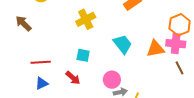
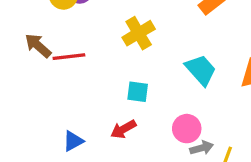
red line: (41, 62) -> (69, 57), moved
red arrow: (73, 78) -> (123, 129), turned 112

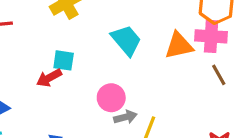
red arrow: (123, 129) -> (49, 78), moved

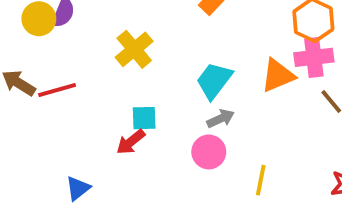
cyan trapezoid: (126, 40) -> (214, 81), turned -92
gray arrow: (125, 117) -> (221, 119), moved

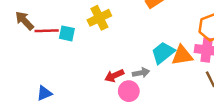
cyan trapezoid: (214, 81) -> (163, 53), moved
cyan square: (144, 118) -> (67, 33), moved
red arrow: (131, 142) -> (114, 76), moved

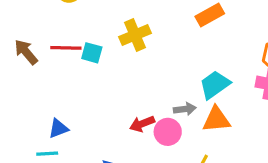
brown arrow: (24, 21) -> (26, 52), moved
orange triangle: (182, 55) -> (216, 119), moved
red arrow: (114, 76) -> (142, 124), moved

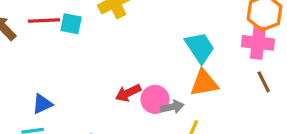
cyan trapezoid: (215, 85) -> (200, 47), turned 96
gray arrow: (185, 109) -> (172, 107), moved

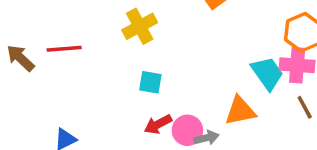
cyan square: (71, 24) -> (150, 82), moved
cyan trapezoid: (200, 47) -> (267, 73), moved

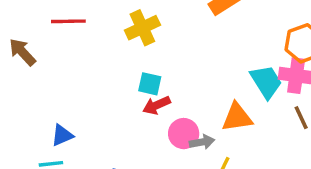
red line: (64, 49) -> (68, 21), moved
red arrow: (158, 124) -> (157, 105), moved

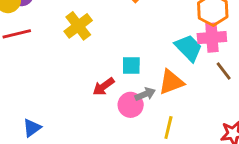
cyan square: (150, 84) -> (131, 65), moved
gray arrow: (202, 142) -> (145, 94), moved

